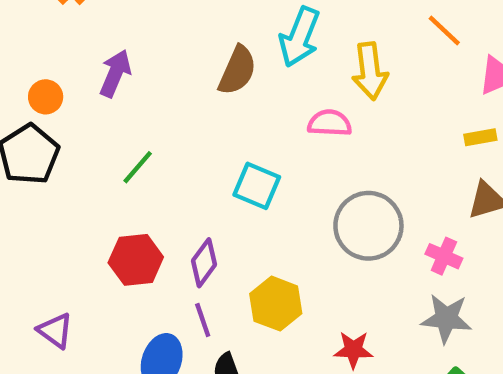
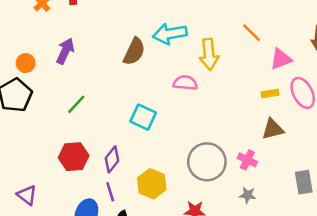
cyan arrow: (299, 37) -> (170, 34), turned 56
gray circle: (368, 226) -> (207, 162), moved
gray star: (446, 318) -> (248, 195), size x0.6

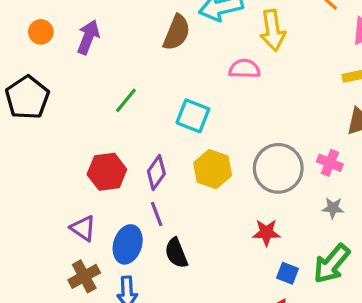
orange circle: (26, 63) -> (41, 32), moved
green line: (76, 104) -> (126, 100), moved
yellow hexagon: (152, 184) -> (213, 169), moved
purple triangle: (27, 195) -> (83, 228), moved

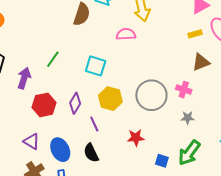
purple arrow: (88, 37) -> (24, 78), moved
purple line: (157, 214) -> (94, 124), moved
red star: (266, 233) -> (136, 138), moved
blue ellipse: (128, 244) -> (60, 150), turned -40

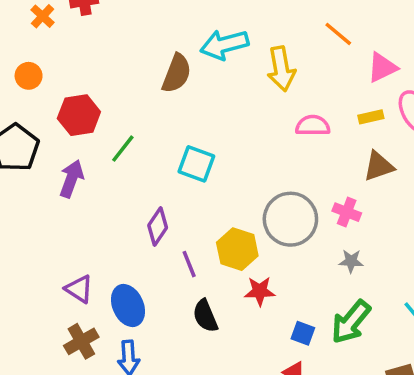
pink semicircle: (126, 34) -> (313, 126), moved
yellow hexagon: (110, 99) -> (237, 249), moved
red hexagon: (44, 105) -> (79, 115), moved
black semicircle: (91, 153) -> (205, 316), moved

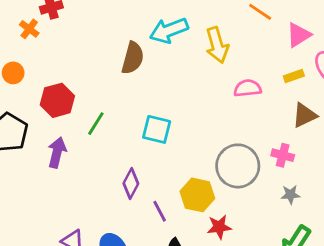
orange cross: (43, 16) -> (29, 29), moved

